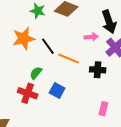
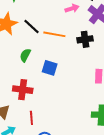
red cross: (28, 93) -> (23, 90), moved

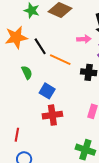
green semicircle: (25, 55) -> (27, 72), turned 112
red cross: (23, 90) -> (52, 115), moved, turned -30

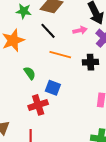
black line: (40, 46) -> (48, 31), moved
red cross: (52, 115) -> (38, 105), moved

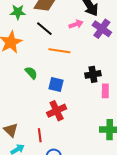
black cross: (90, 62) -> (93, 74), moved
red cross: (38, 105) -> (57, 111), moved

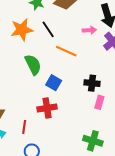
black line: (44, 29) -> (48, 29), moved
green semicircle: (31, 73) -> (33, 65), size x1.5

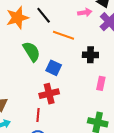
black cross: (92, 83) -> (90, 55), moved
red line: (24, 127) -> (38, 115), moved

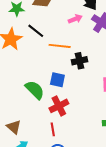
green semicircle: (32, 52) -> (35, 90), moved
black cross: (90, 55) -> (79, 61), moved

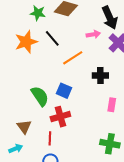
orange line: (60, 46) -> (73, 58), turned -50
black cross: (79, 61) -> (100, 75), moved
brown triangle: (14, 127) -> (24, 127), moved

